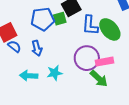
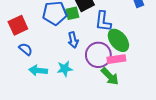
green ellipse: (110, 29) -> (118, 40), moved
blue semicircle: (14, 46) -> (26, 49), moved
blue arrow: (37, 48) -> (73, 40), moved

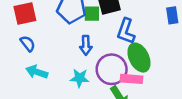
cyan star: (65, 69) -> (80, 78), moved

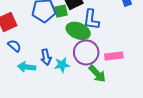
blue arrow: (86, 45) -> (46, 57), moved
green ellipse: (139, 57) -> (78, 31), moved, turned -30
pink rectangle: (132, 79) -> (114, 56), moved

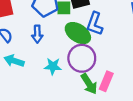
pink rectangle: (114, 56) -> (106, 81), moved, turned -72
blue arrow: (46, 57) -> (37, 34), moved

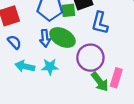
green ellipse: (78, 33) -> (62, 37), moved
cyan star: (53, 66) -> (50, 67), moved

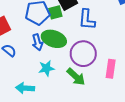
cyan arrow: (25, 66) -> (25, 88), moved
green arrow: (100, 82) -> (76, 77), moved

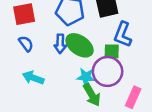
green square: (55, 12) -> (112, 51), moved
cyan star: (46, 68) -> (86, 77), moved
cyan arrow: (25, 88) -> (33, 78), moved

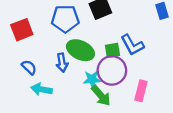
blue L-shape: (123, 35) -> (132, 45), moved, turned -40
blue semicircle: (26, 44) -> (29, 67), moved
blue arrow: (60, 44) -> (62, 63), moved

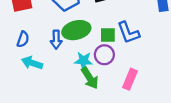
green ellipse: (80, 50) -> (76, 30), turned -48
blue semicircle: (29, 67) -> (23, 39), turned 56
purple circle: (112, 70) -> (104, 55), size x0.7

